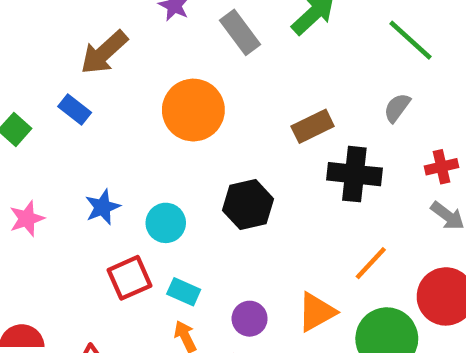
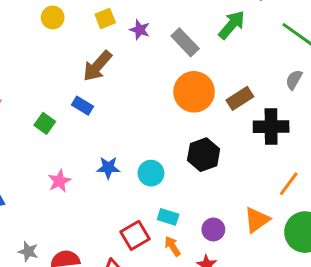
orange circle: (193, 110) -> (194, 92), moved
blue star: (103, 207) -> (108, 168), turned 30
red square: (130, 278) -> (135, 235), moved

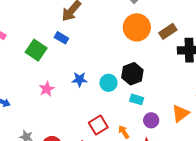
green square: (45, 123) -> (36, 50), size x1.5
black hexagon: (204, 155) -> (132, 74), moved
cyan rectangle: (168, 217) -> (137, 99), moved

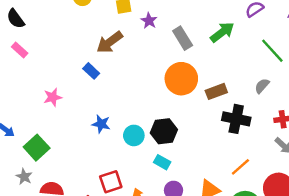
green square: (36, 50) -> (37, 148), moved
pink star: (47, 89) -> (53, 97), moved

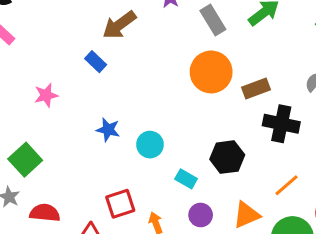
black hexagon: (164, 131) -> (227, 157), moved

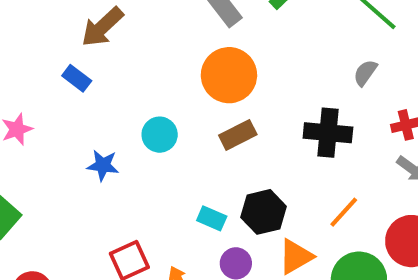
brown rectangle: (256, 89) -> (238, 135), moved
cyan circle: (150, 145) -> (160, 135), moved
black hexagon: (227, 157) -> (264, 212), moved

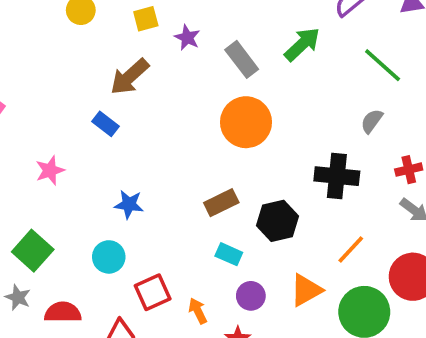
cyan circle: (160, 135) -> (109, 257), moved
brown rectangle: (238, 135) -> (221, 203), moved
black hexagon: (264, 212) -> (278, 221), moved

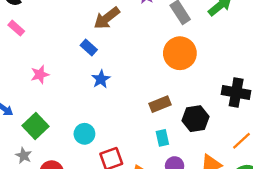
pink star: (50, 170) -> (40, 75), moved
blue star: (129, 204) -> (101, 79), moved, turned 30
cyan rectangle: (229, 254) -> (162, 138), turned 49

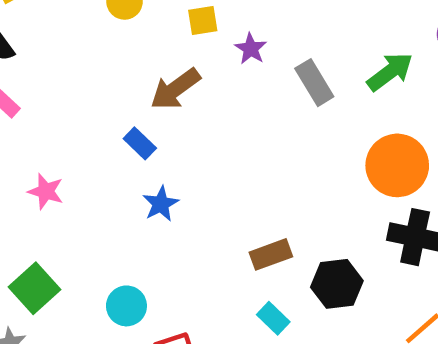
orange circle: (180, 53) -> (397, 165), moved
pink star: (40, 75) -> (46, 191), turned 30
cyan rectangle: (162, 138) -> (273, 318), turned -35

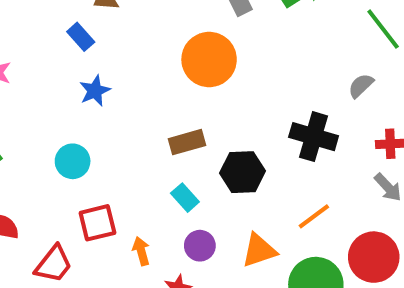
orange circle: (397, 165) -> (209, 60), moved
cyan circle: (126, 306) -> (73, 161), moved

